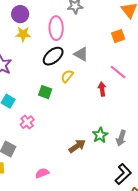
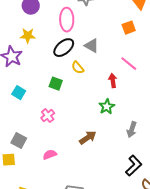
yellow star: (23, 34) -> (28, 36), moved
yellow semicircle: (67, 76) -> (78, 68), turned -80
pink cross: (27, 122) -> (48, 116), moved
green star: (100, 135) -> (107, 107), moved
pink semicircle: (42, 173) -> (50, 155), moved

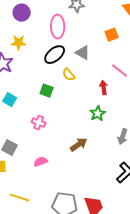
orange square: (129, 28) -> (112, 35), moved
pink cross: (48, 116) -> (39, 123), turned -32

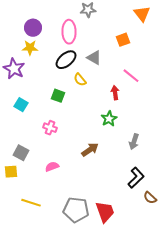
purple circle: (22, 13) -> (33, 28), moved

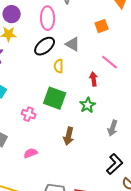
yellow semicircle: (80, 80) -> (59, 66), turned 40
green square: (58, 96) -> (55, 98), moved, size x1.6
brown arrow: (90, 150) -> (69, 136), turned 138

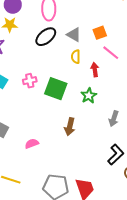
orange square: (102, 26) -> (100, 33), moved
yellow semicircle: (59, 66) -> (76, 57), moved
pink cross: (29, 114) -> (30, 81), moved, turned -32

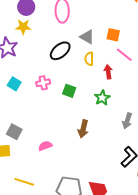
orange square: (100, 33) -> (113, 35), turned 32
black ellipse: (46, 37) -> (60, 51), moved
green square: (56, 89) -> (69, 91), size x0.6

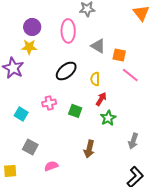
gray triangle: (87, 37) -> (98, 46), moved
red arrow: (108, 72) -> (101, 99), moved, turned 40
cyan square: (14, 84) -> (21, 114), moved
gray square: (14, 132) -> (30, 147), moved

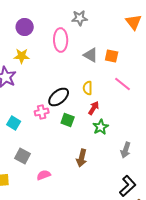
purple circle: (32, 27) -> (25, 27), moved
orange square: (119, 55) -> (112, 56), moved
black ellipse: (66, 71) -> (59, 97), moved

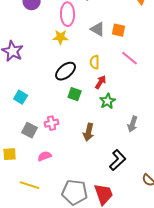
yellow star: (22, 56) -> (61, 37), moved
pink cross: (42, 112) -> (52, 123), moved
pink semicircle: (44, 175) -> (45, 156), moved
black L-shape: (128, 186) -> (118, 160), moved

